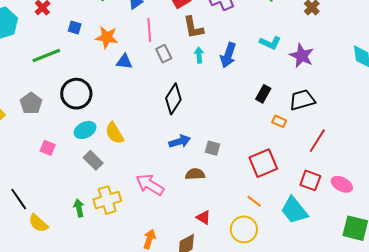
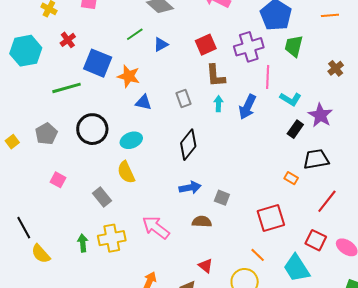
blue square: (75, 27) -> (98, 63), size x2.0
pink line: (149, 30) -> (268, 77), moved
black rectangle: (263, 94) -> (295, 129), moved
cyan ellipse: (85, 130) -> (131, 140), moved

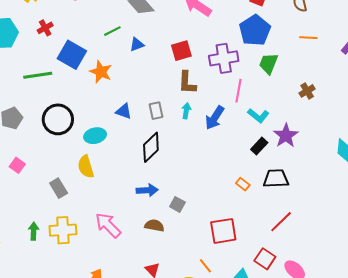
gray rectangle: (183, 99) -> (156, 111), moved
blue triangle: (143, 102) -> (124, 111), moved
orange rectangle: (291, 178) -> (243, 184), moved

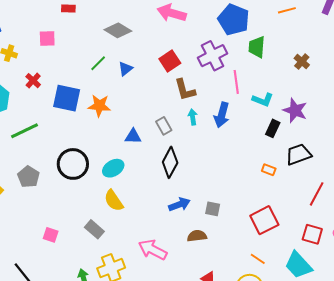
green line: (38, 75) -> (25, 131), moved
pink square: (17, 165) -> (51, 235), moved

